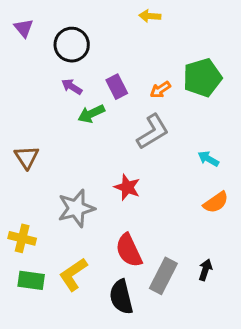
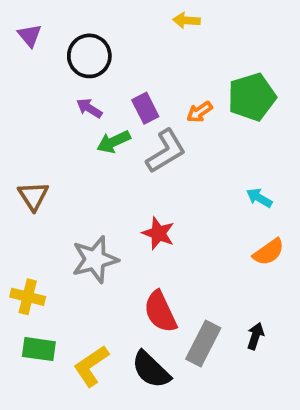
gray L-shape: (153, 132) -> (166, 151), moved
yellow L-shape: (73, 274) -> (91, 366), moved
black semicircle: (121, 297) -> (151, 370), turned -32

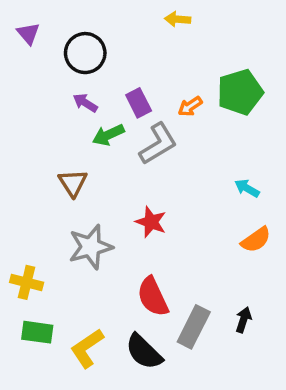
brown triangle: (33, 196) -> (73, 183), moved

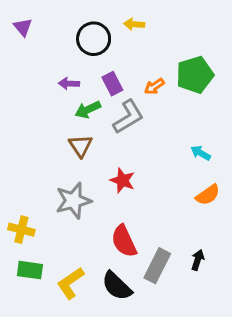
yellow arrow: (178, 19) -> (134, 24), moved
black circle: (85, 53) -> (94, 39), moved
purple arrow: (85, 103) -> (69, 84), turned -30
brown triangle: (73, 183) -> (81, 146), moved

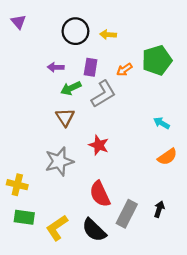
yellow arrow: (134, 24) -> (108, 35), moved
purple rectangle: (112, 84) -> (91, 67), turned 36

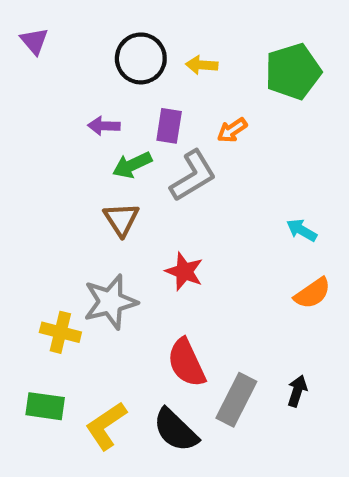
green pentagon: (157, 60) -> (293, 72), moved
yellow cross: (17, 185) -> (60, 332), moved

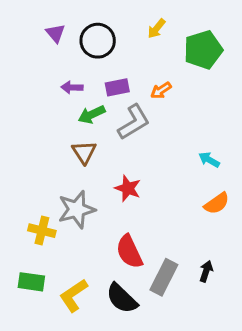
purple triangle: (34, 41) -> (55, 33), moved
yellow arrow: (202, 65) -> (156, 29), moved, turned -55
purple rectangle: (169, 126) -> (117, 87), turned 70

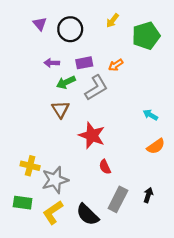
red star: (128, 188) -> (92, 135), size x1.4
gray star: (77, 209) -> (55, 180), moved
red semicircle: (129, 252) -> (105, 167), moved, size x0.6

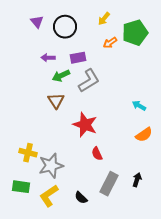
orange arrow: (116, 65) -> (110, 43), moved
black semicircle: (88, 215) -> (81, 198), size x0.6

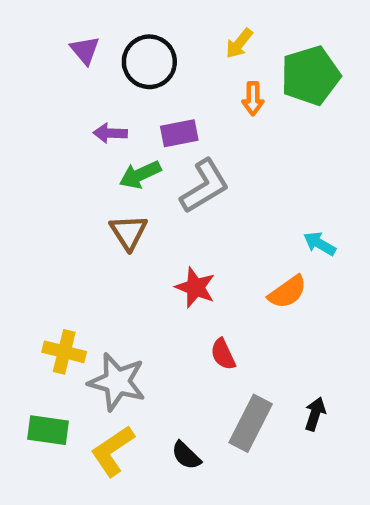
orange arrow: (110, 43) -> (253, 99), turned -56
red star: (85, 125) -> (195, 287), size x0.7
orange semicircle: (144, 135) -> (287, 292), moved
gray star: (51, 166) -> (117, 382), turned 30

